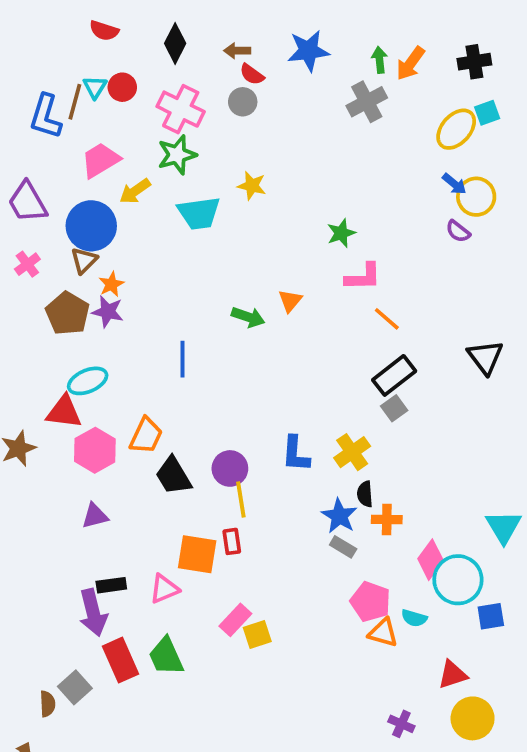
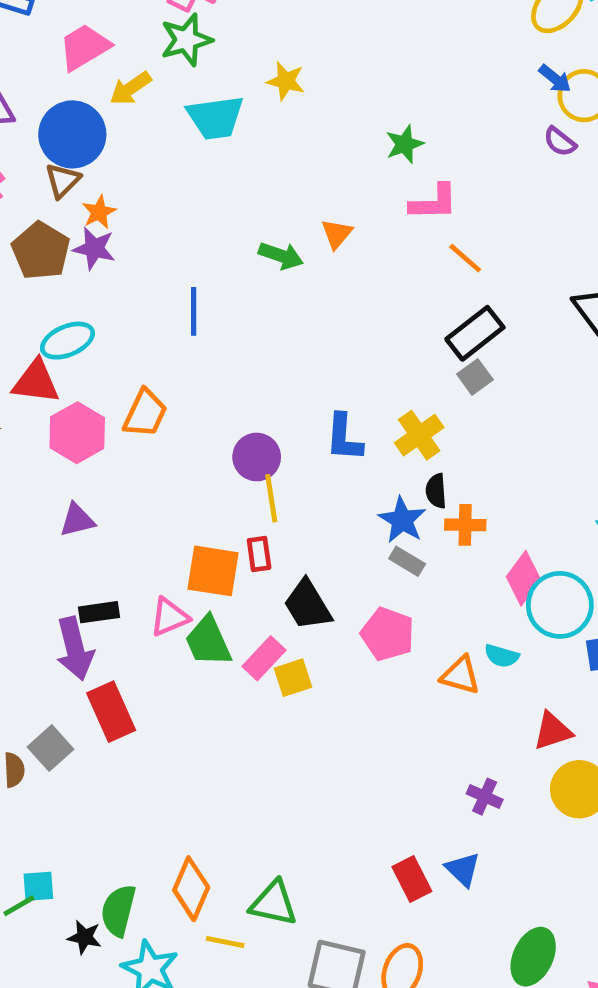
black trapezoid: (173, 476) -> (308, 605), moved
pink pentagon: (370, 602) -> (388, 634), moved
green trapezoid: (166, 656) -> (208, 641), moved

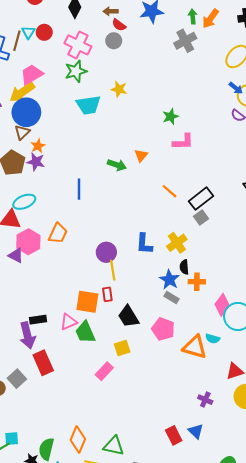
yellow arrow: (131, 88) -> (22, 92), moved, size x1.4
orange line: (465, 258) -> (169, 191), moved
purple triangle: (77, 520) -> (16, 255), moved, turned 42
pink rectangle: (264, 658) -> (104, 371), moved
orange triangle: (460, 675) -> (195, 347), size x1.4

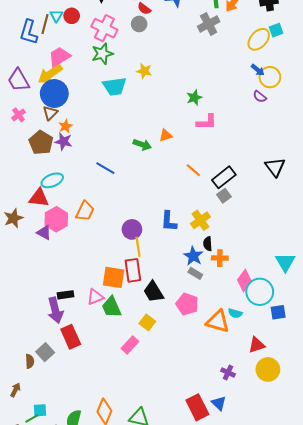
orange triangle: (141, 155) -> (166, 135), turned 32
blue line: (79, 189) -> (105, 168), turned -60
red rectangle: (107, 294) -> (133, 270), size x1.6
yellow square: (122, 348) -> (147, 322), turned -35
red rectangle: (174, 435) -> (197, 407), size x1.4

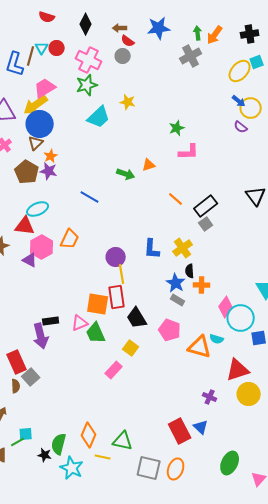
cyan trapezoid: (115, 86) -> (99, 117), turned -35
red rectangle: (71, 337) -> (17, 362), moved
red triangle: (257, 345) -> (238, 370), size x1.4

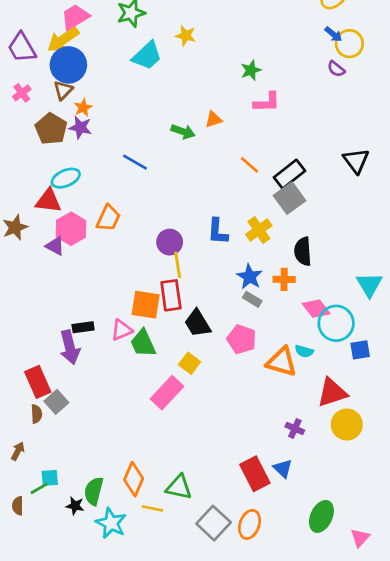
gray square: (206, 224) -> (289, 198), size x1.6
black semicircle: (190, 271) -> (303, 251), moved, size x1.5
pink diamond: (226, 307) -> (316, 309), turned -75
pink rectangle: (114, 370) -> (167, 393), size x1.4
gray square: (149, 468) -> (214, 523), turned 30

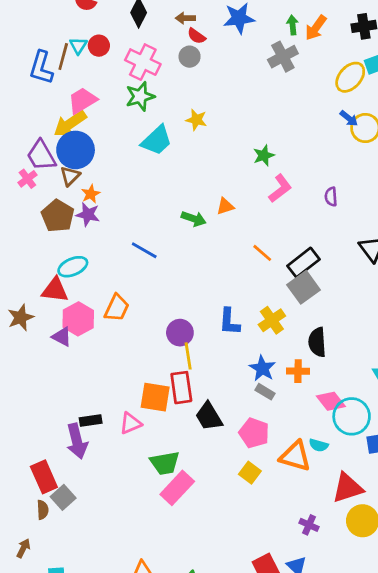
purple trapezoid: (22, 48) -> (41, 155), moved
purple semicircle: (336, 69) -> (331, 197), moved, turned 48
pink L-shape: (267, 102) -> (280, 188), turned -36
green trapezoid: (143, 343) -> (165, 463), moved, turned -76
yellow square: (190, 363) -> (250, 473), moved

